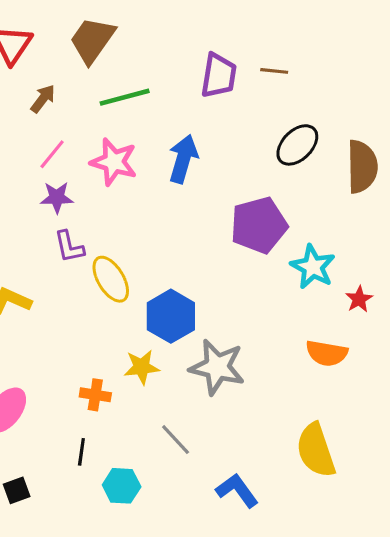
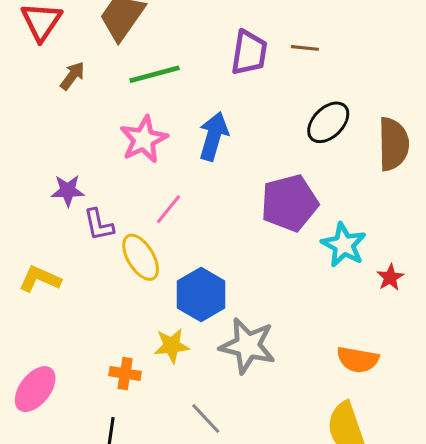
pink line: (52, 154) -> (168, 209), moved
pink star: (114, 162) -> (144, 139), turned 30
purple star: (57, 197) -> (68, 191), moved
orange semicircle: (327, 353) -> (358, 360), moved

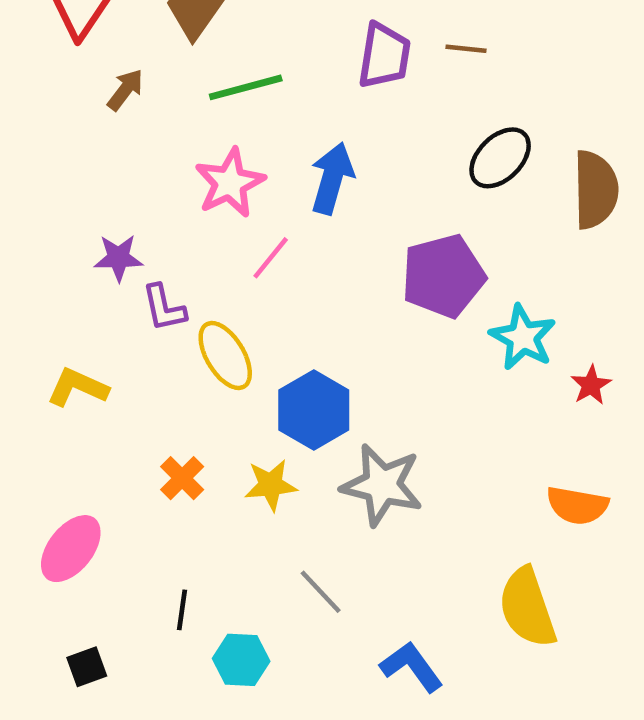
pink line: (168, 209) -> (271, 258), moved
orange semicircle: (358, 360) -> (577, 505), moved
orange cross: (125, 374) -> (182, 478), moved, turned 36

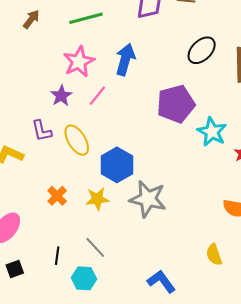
purple star: (118, 258) -> (61, 96), moved, turned -30
purple L-shape: (164, 308) -> (42, 131), moved
gray line: (321, 592) -> (95, 247), moved
yellow semicircle: (527, 608) -> (214, 255), size x0.6
black square: (87, 667) -> (15, 269), moved

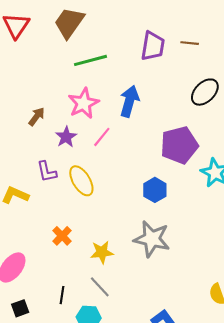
brown arrow: (31, 19) -> (37, 117), moved
blue hexagon: (117, 165) -> (155, 190), moved, size x0.7
yellow star: (97, 199) -> (102, 252), moved

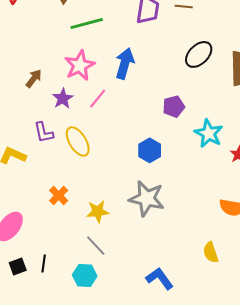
purple pentagon: (179, 145) -> (174, 106), size x0.6
black line: (62, 295) -> (44, 263), moved

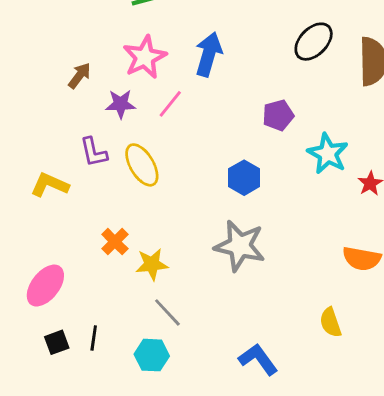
purple star: (63, 98) -> (121, 104), turned 30
yellow star: (98, 211) -> (152, 264), moved

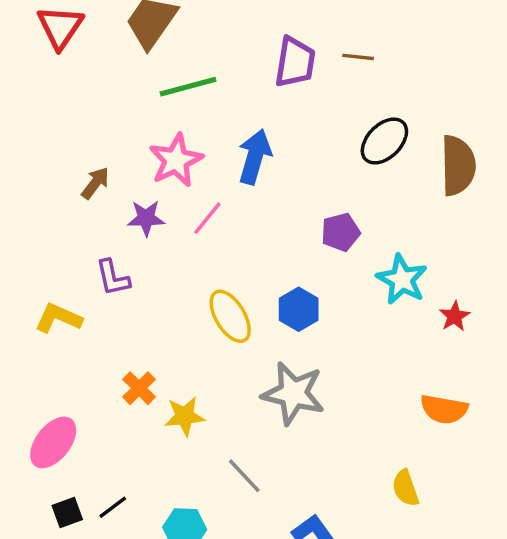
yellow ellipse: (142, 165) -> (230, 316), moved
gray line: (167, 312) -> (244, 476), moved
black line: (94, 338) -> (113, 507), turned 45

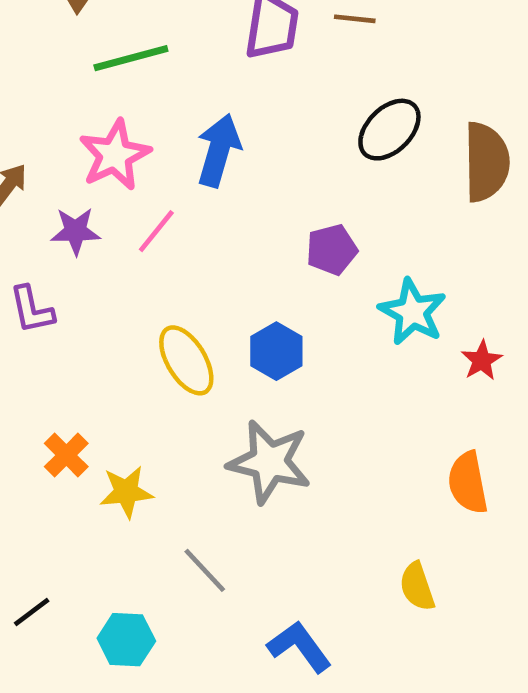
orange semicircle: (444, 409) -> (468, 483), turned 69

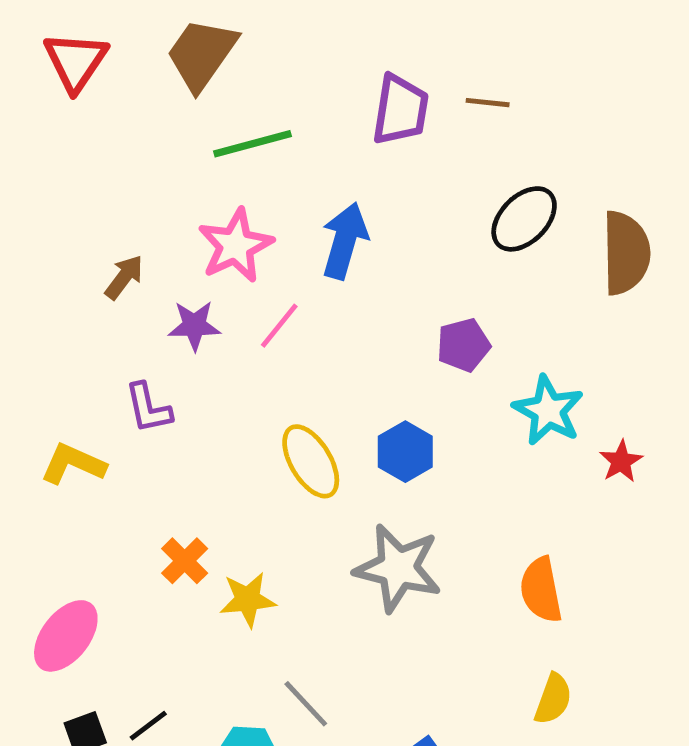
orange semicircle: (468, 483) -> (541, 590), moved
gray line: (205, 570) -> (306, 704), moved
yellow semicircle: (417, 587) -> (553, 699), turned -141

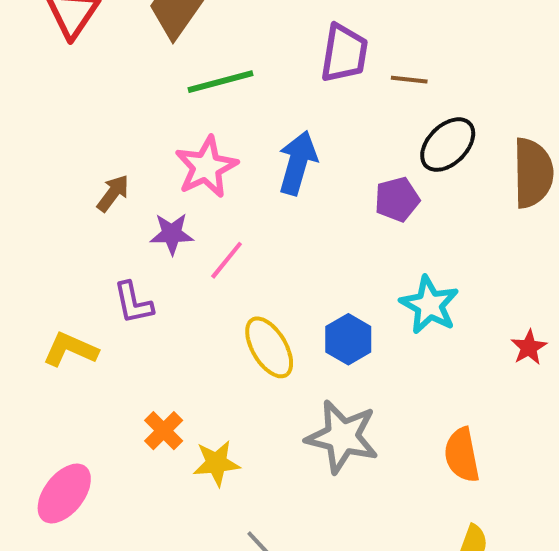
brown line: (488, 103) -> (409, 80), moved
pink line: (279, 326) -> (227, 260), moved
purple pentagon: (463, 345) -> (397, 199), moved
cyan star: (548, 410) -> (429, 305), moved

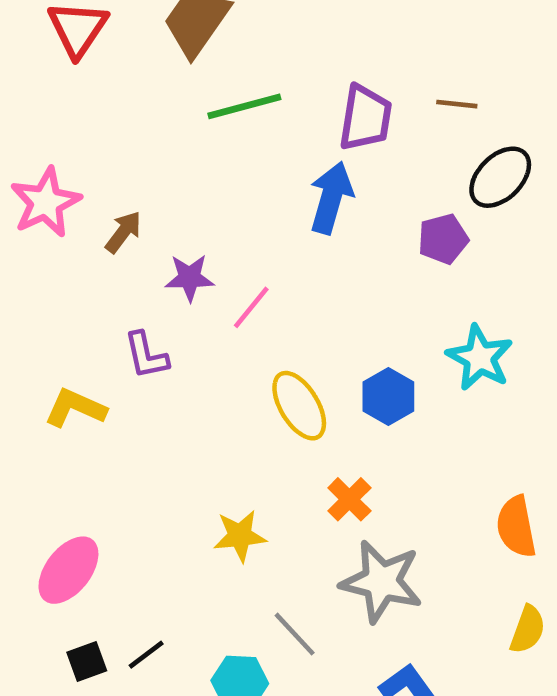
purple trapezoid: (344, 53) -> (365, 118), moved
pink star: (206, 167) -> (46, 202), moved
orange cross: (164, 431) -> (349, 499), moved
gray star: (342, 437) -> (381, 582), moved

